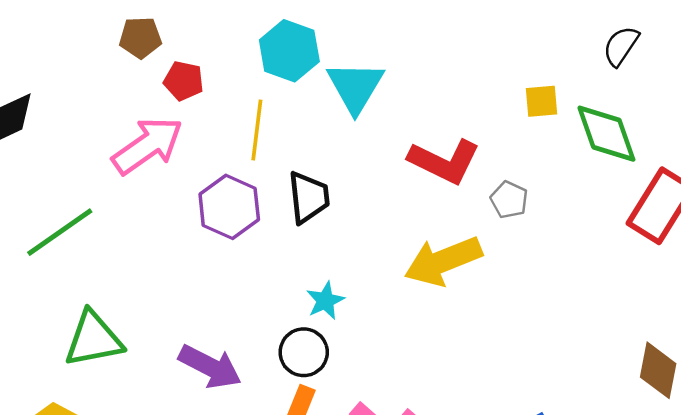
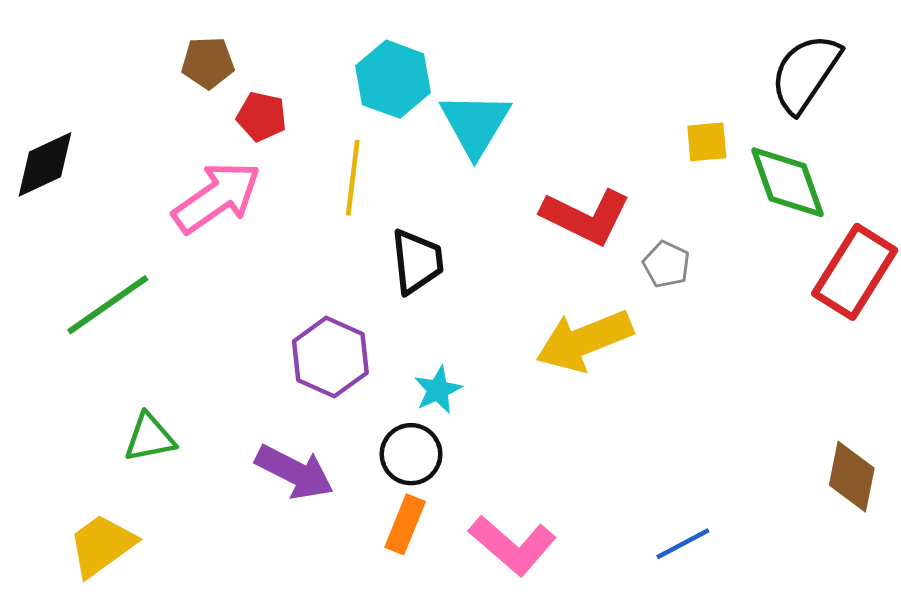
black semicircle: (621, 46) -> (805, 73), size x1.6
purple hexagon: (229, 207) -> (330, 357), moved
green triangle: (93, 339) -> (150, 438), size x0.7

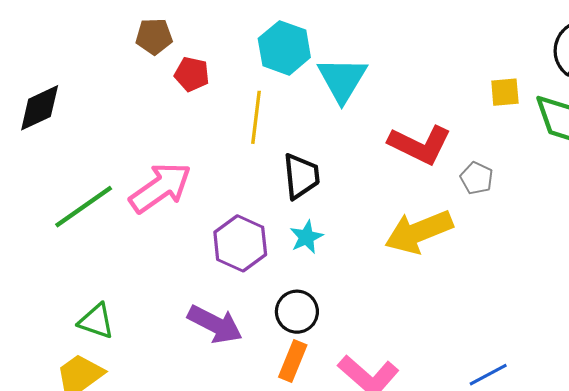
pink arrow: (217, 197) -> (160, 188), moved
cyan star: (438, 390) -> (306, 237), moved
green triangle: (150, 438) -> (96, 321), moved, turned 30

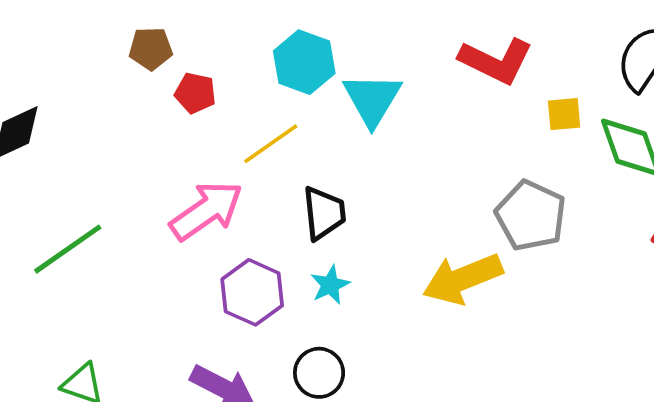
yellow line: (256, 117) -> (271, 144), turned 48
red L-shape: (420, 145) -> (496, 61), moved
gray pentagon: (477, 178) -> (531, 216), size x1.8
pink arrow: (160, 188) -> (206, 211), moved

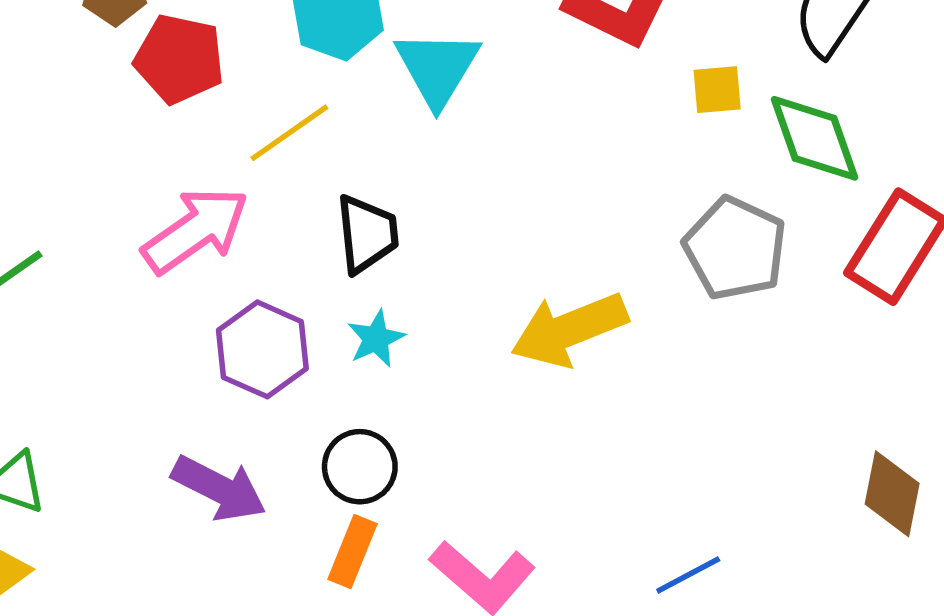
red pentagon: (195, 93) -> (179, 59), size x1.5
gray pentagon: (531, 216) -> (735, 248), moved

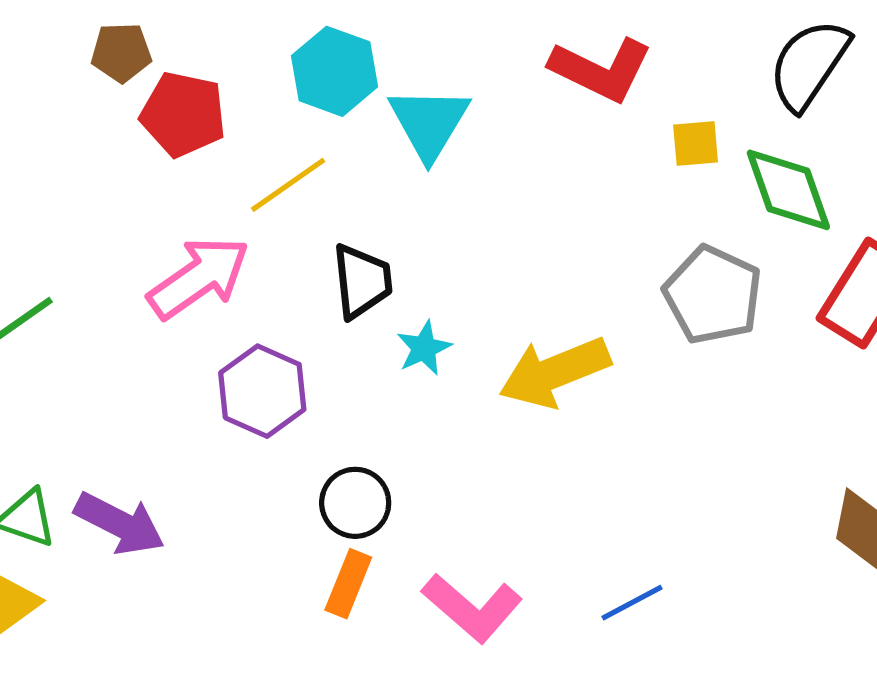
cyan star: (376, 339) -> (424, 348), moved
purple arrow: (219, 488) -> (120, 523), moved
blue line: (688, 575) -> (632, 603), moved

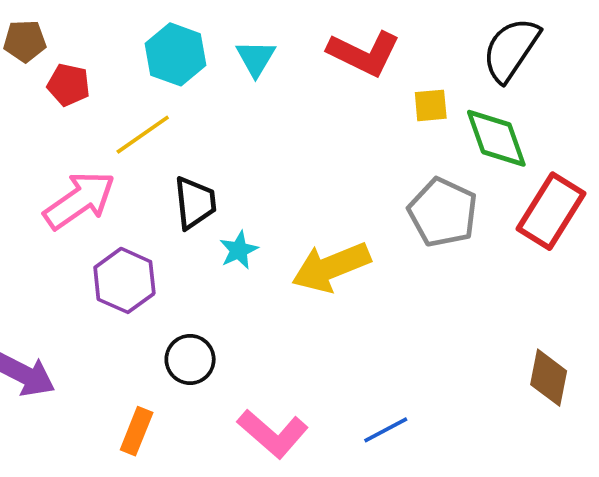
red pentagon: (183, 114) -> (69, 85), size x0.7
cyan triangle: (429, 123) -> (256, 58), moved, size x0.7
orange rectangle: (348, 584) -> (137, 431), moved

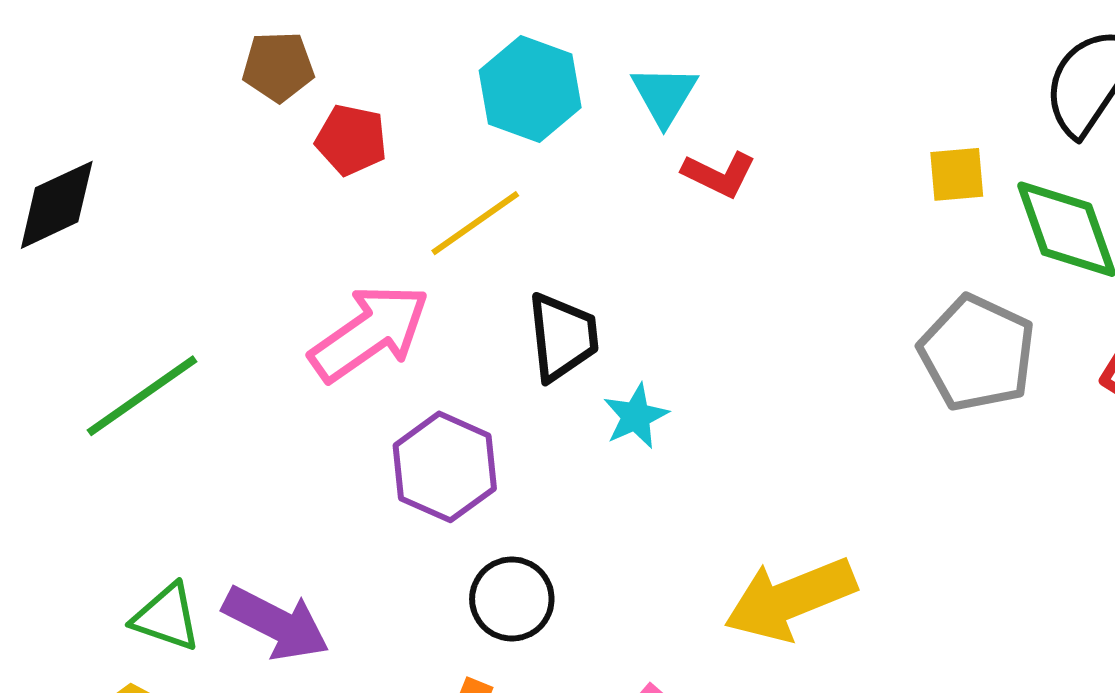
red L-shape: (364, 53) -> (719, 174), moved, size x0.6
yellow arrow: (331, 267) -> (790, 599), moved
black circle: (190, 359) -> (512, 599), moved

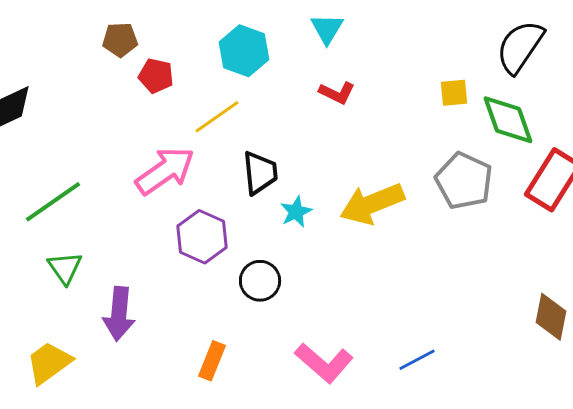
cyan triangle: (664, 95) -> (327, 29), moved
black circle: (512, 599) -> (260, 281), moved
yellow arrow: (790, 599) -> (372, 204), moved
green triangle: (166, 617) -> (65, 268), moved, turned 36
purple arrow: (276, 623) -> (119, 314), turned 68

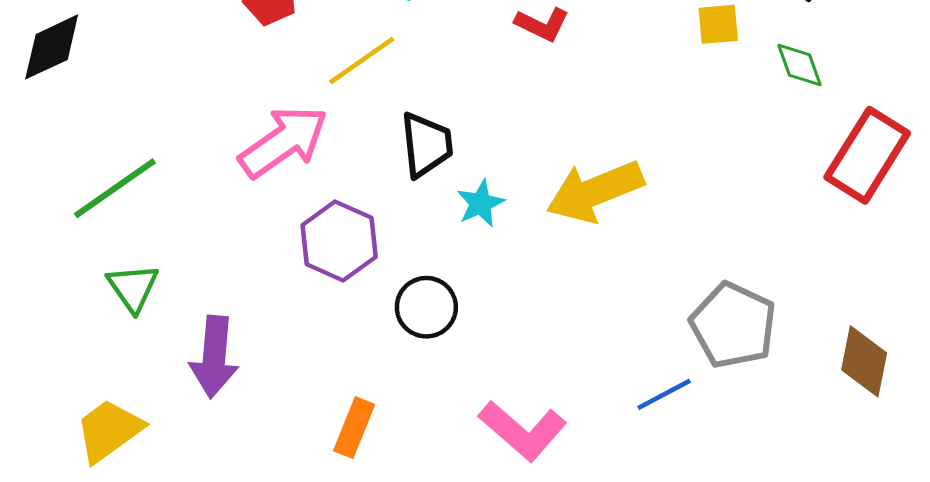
green diamond: (508, 120) -> (799, 65), size x0.6
gray pentagon: (464, 181) -> (733, 325), moved
blue line: (417, 360) -> (664, 394), moved

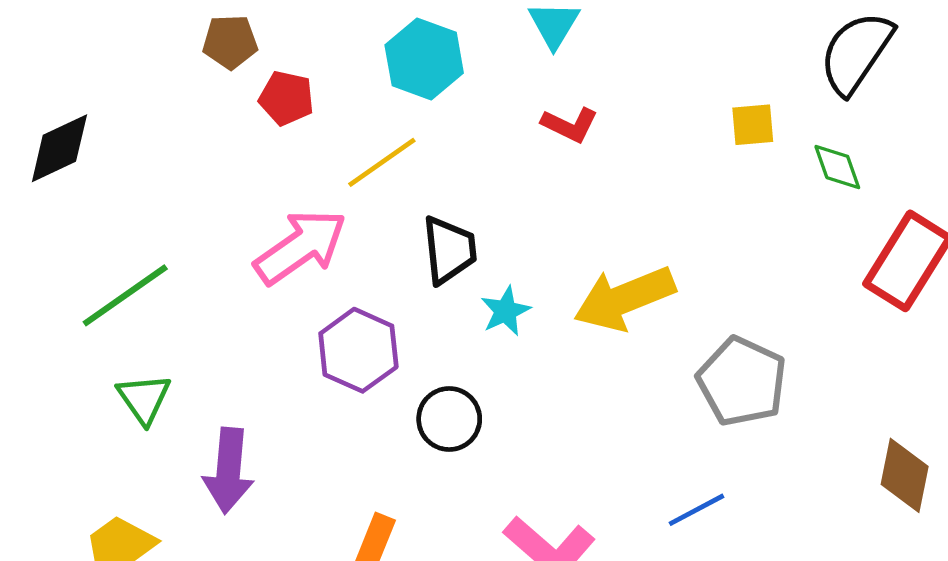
gray pentagon: (733, 325) -> (742, 381), moved

